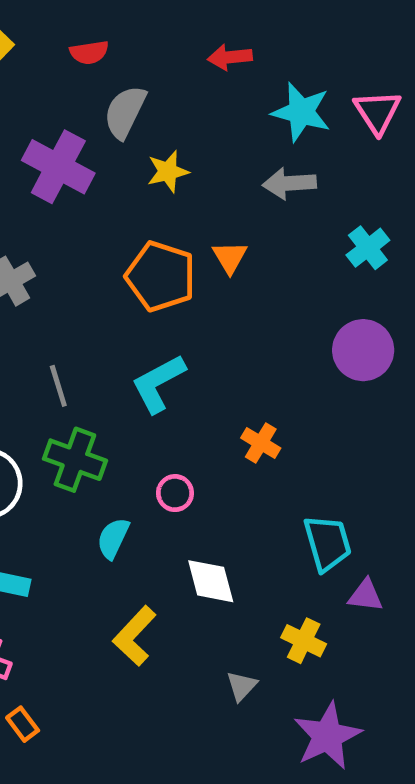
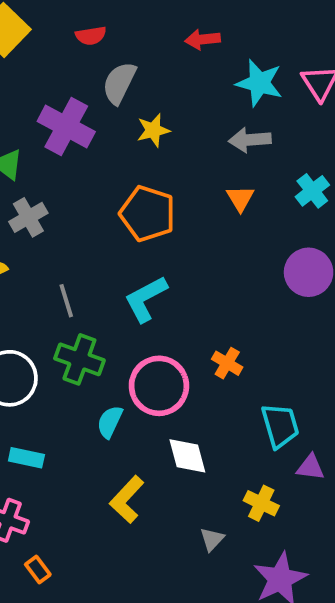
orange triangle: (230, 257) -> (240, 198), moved
orange cross: (261, 443) -> (227, 363), moved
pink circle: (175, 493) -> (159, 386), size x2.0

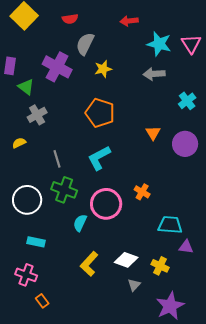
orange triangle: (240, 198) -> (153, 133), moved
cyan trapezoid: (280, 426) -> (170, 225), turned -70
white diamond: (187, 456) -> (126, 260), moved, turned -55

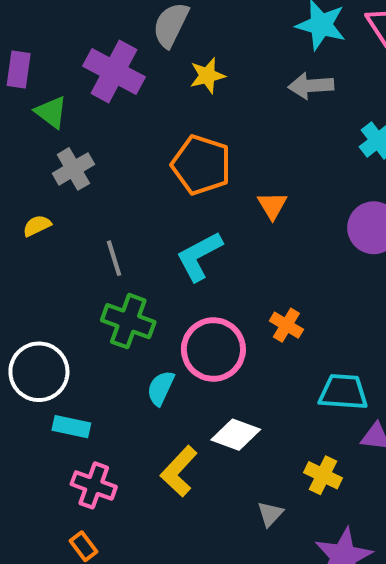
orange triangle: (153, 133) -> (272, 205), moved
white circle: (27, 200) -> (39, 372), moved
white diamond: (126, 260) -> (236, 435), moved
pink cross: (26, 275) -> (94, 485), moved

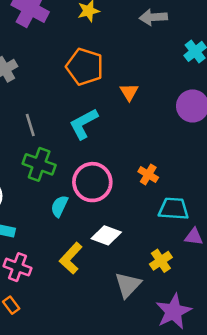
orange cross: (286, 325) -> (148, 174), moved
yellow cross: (323, 475) -> (161, 261), turned 30
gray triangle: (270, 514) -> (128, 285), size x1.6

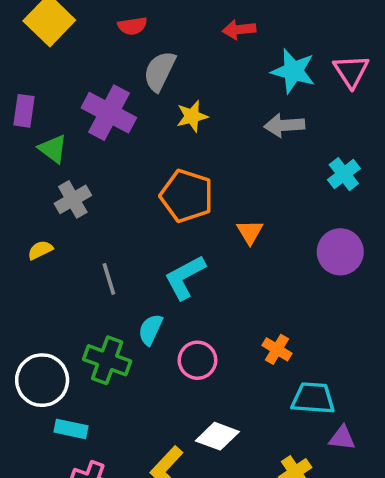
green cross: (39, 164) -> (107, 360), moved
pink circle: (92, 182) -> (197, 360), size x0.7
cyan semicircle: (59, 206) -> (151, 330), moved

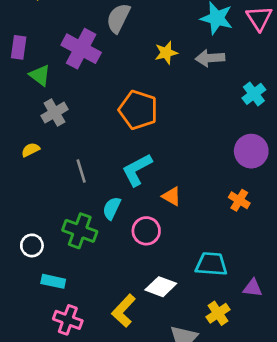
yellow star: (192, 116) -> (166, 53), moved
orange triangle: (250, 232) -> (171, 196), moved, turned -30
orange cross: (277, 349) -> (239, 200), moved
white circle: (42, 380) -> (32, 245), size x0.6
cyan trapezoid: (313, 398) -> (211, 264), moved

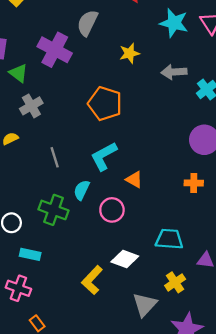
gray arrow: (210, 58) -> (174, 72), moved
orange cross: (239, 200) -> (194, 183), turned -30
pink cross: (68, 320) -> (18, 288), moved

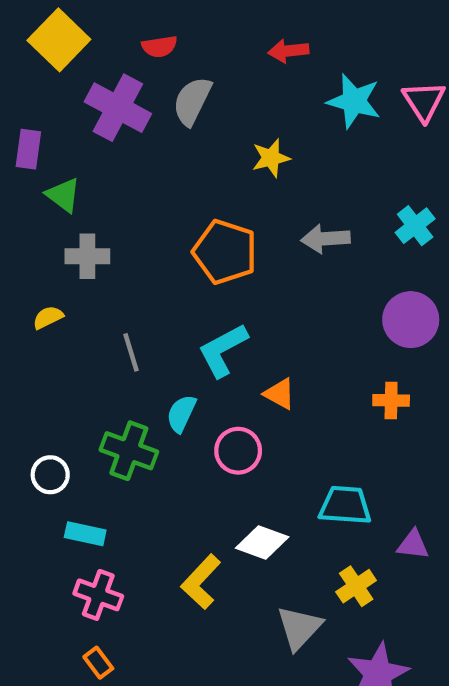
purple cross: (55, 50) -> (118, 108), moved
gray arrow: (174, 72) -> (326, 239), moved
gray cross: (31, 106) -> (87, 256), turned 30
pink cross: (18, 288) -> (98, 595), moved

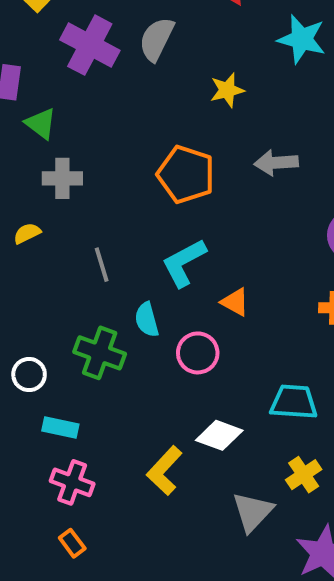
cyan semicircle: (181, 414) -> (147, 320), turned -40

